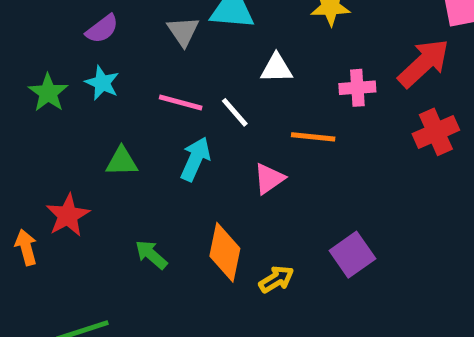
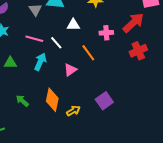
orange line: (313, 137) -> (88, 53), turned 48

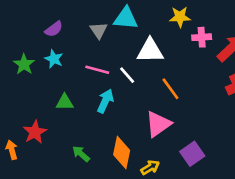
white triangle: (73, 25) -> (150, 51), size x1.5
pink cross: (106, 33) -> (202, 37), moved
pink triangle: (70, 70) -> (158, 124), moved, size x1.5

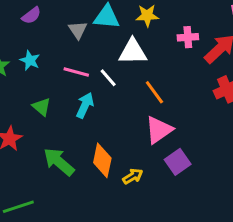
yellow star: (180, 17) -> (147, 15), moved
purple semicircle: (54, 29) -> (31, 15), moved
green triangle: (65, 102) -> (41, 107), turned 42
pink triangle: (158, 124) -> (159, 130), moved
green arrow: (81, 154) -> (59, 162), size x1.6

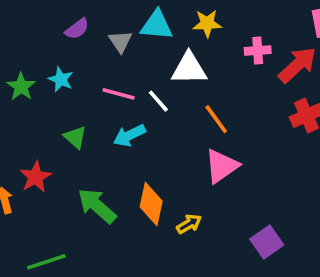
purple semicircle: (31, 15) -> (77, 29), moved
cyan arrow: (85, 105) -> (129, 135), turned -140
purple square: (178, 162) -> (267, 242), moved

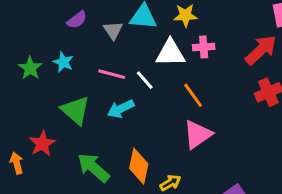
pink cross: (258, 50) -> (204, 47), moved
green triangle: (75, 137) -> (75, 110), size x1.5

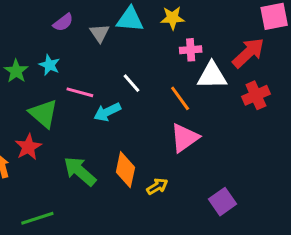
white triangle: (170, 53) -> (212, 76), moved
pink line: (112, 74) -> (80, 92), moved
green triangle: (75, 110) -> (43, 114), moved

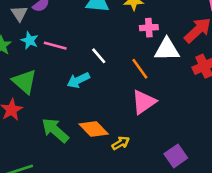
gray triangle: (100, 33) -> (19, 13), moved
pink line: (80, 92) -> (55, 46), moved
orange diamond: (125, 170) -> (94, 129), turned -56

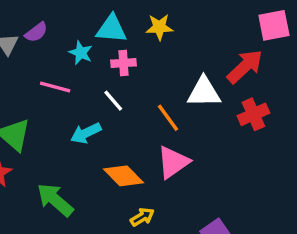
pink cross: (149, 28) -> (123, 63), moved
cyan star: (30, 40) -> (81, 53), moved
orange diamond: (94, 129) -> (123, 176), moved

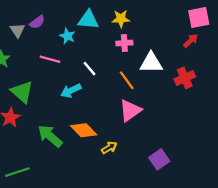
pink cross: (123, 63) -> (124, 43), moved
red arrow: (245, 66) -> (191, 41), moved, size x0.6
orange diamond: (123, 176) -> (84, 130), moved

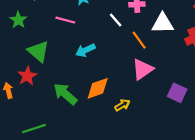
white line: (89, 69) -> (116, 20), moved
orange diamond: (84, 130) -> (98, 88), turned -65
purple square: (159, 159) -> (177, 93), moved, turned -30

